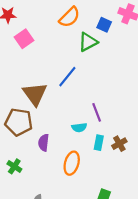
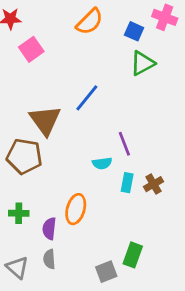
green triangle: (88, 42) -> (142, 63), moved
purple semicircle: (44, 143) -> (49, 229), moved
orange ellipse: (72, 163) -> (76, 209), moved
green cross: (14, 166) -> (19, 213), turned -32

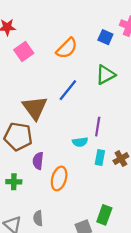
orange semicircle: (90, 22) -> (67, 48), moved
green triangle: (142, 63) -> (105, 75), moved
purple line: (124, 144) -> (98, 127), turned 30
purple semicircle: (49, 229) -> (38, 161), moved

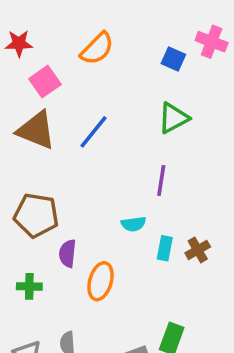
orange semicircle: (67, 48) -> (97, 49), moved
blue line: (68, 90) -> (94, 132), moved
brown triangle: (35, 108) -> (36, 130), moved, turned -32
purple line: (98, 127) -> (161, 181), moved

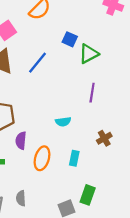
blue square: (173, 59) -> (70, 39), moved
purple line: (161, 181) -> (92, 93), moved
cyan rectangle: (165, 248) -> (74, 158), moved

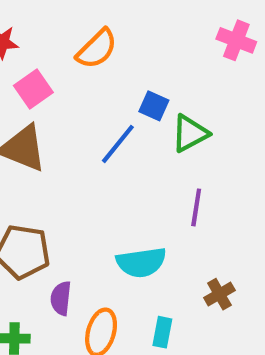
blue line: (38, 63) -> (118, 144), moved
cyan semicircle: (63, 122) -> (141, 262), size x1.6

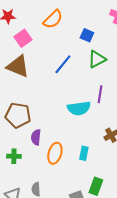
blue square: (154, 106) -> (87, 35), moved
cyan semicircle: (141, 262) -> (79, 108), moved

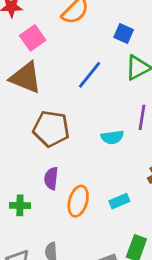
cyan semicircle: (79, 108) -> (112, 137), size x0.7
brown pentagon: (18, 115) -> (51, 129), moved
cyan rectangle: (84, 153) -> (119, 201), turned 56

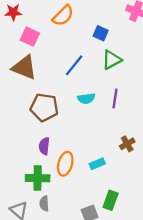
pink square: (33, 38) -> (30, 37), turned -30
cyan semicircle: (112, 137) -> (86, 98), moved
green cross: (20, 205) -> (38, 178), moved, size x1.5

